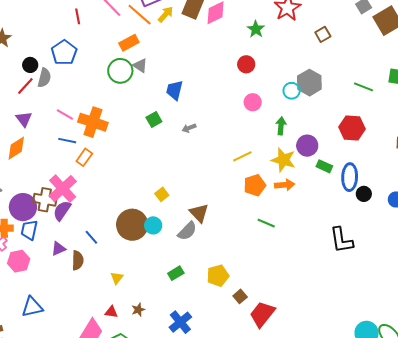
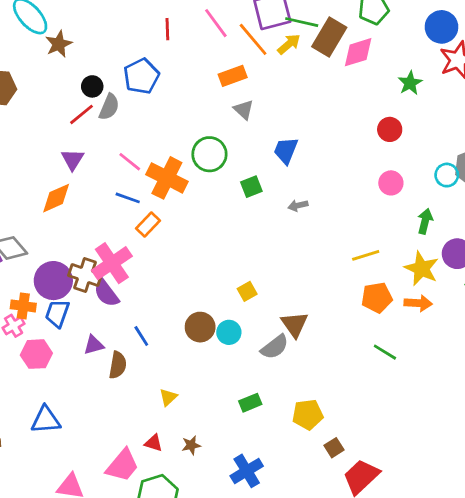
green circle: (120, 71) -> (209, 154), moved
purple semicircle: (62, 211) -> (106, 293), turned -80
brown circle: (132, 225) -> (200, 327), size x0.7

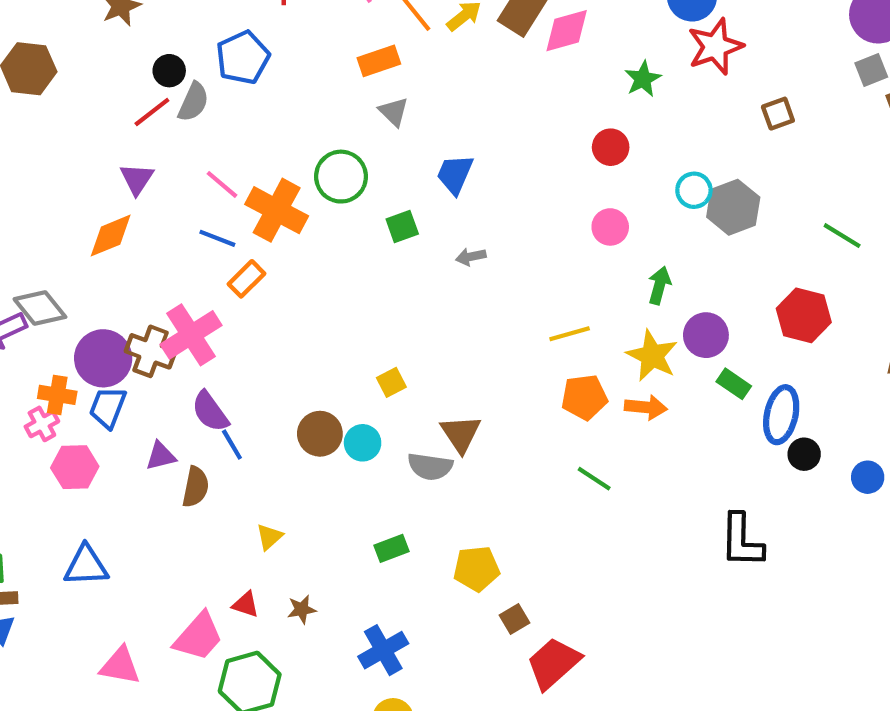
cyan circle: (447, 175) -> (694, 190), moved
purple semicircle: (106, 293) -> (210, 412), moved
gray semicircle: (275, 347) -> (430, 466), turned 44

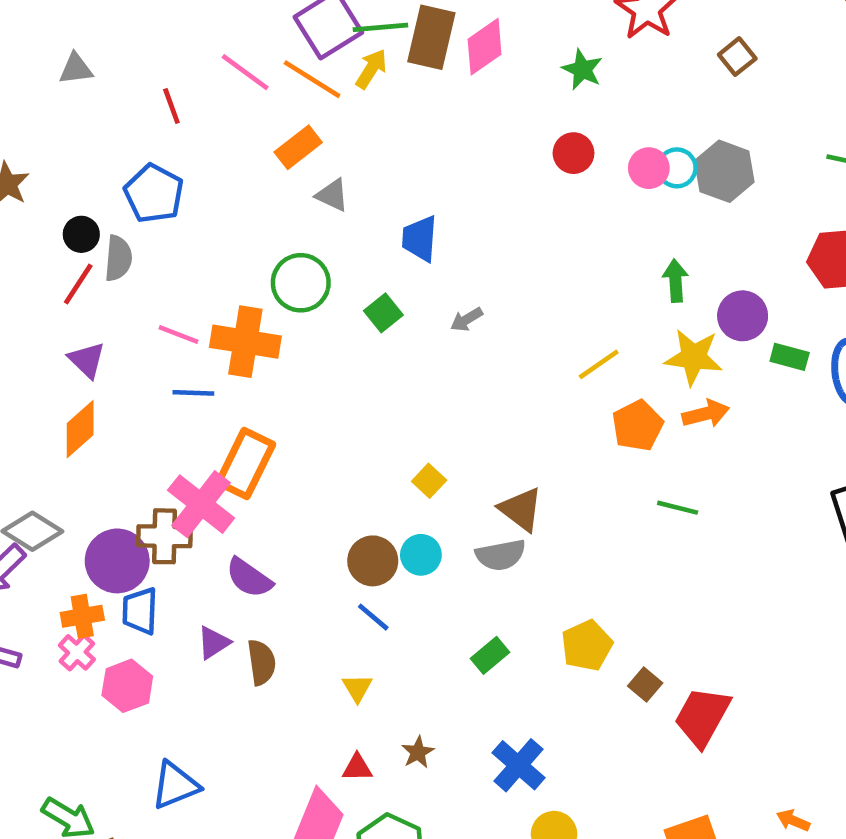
pink circle: (610, 227) -> (649, 168), moved
orange rectangle: (246, 279) -> (246, 464), moved, size x1.6
blue line: (232, 445) -> (373, 617), moved

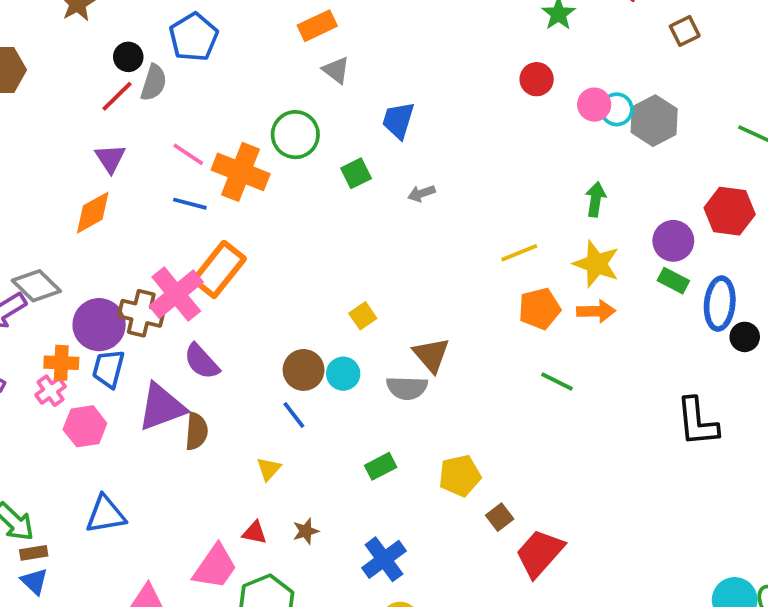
purple circle: (743, 316) -> (673, 241), moved
purple triangle: (214, 643) -> (162, 407), size x1.8

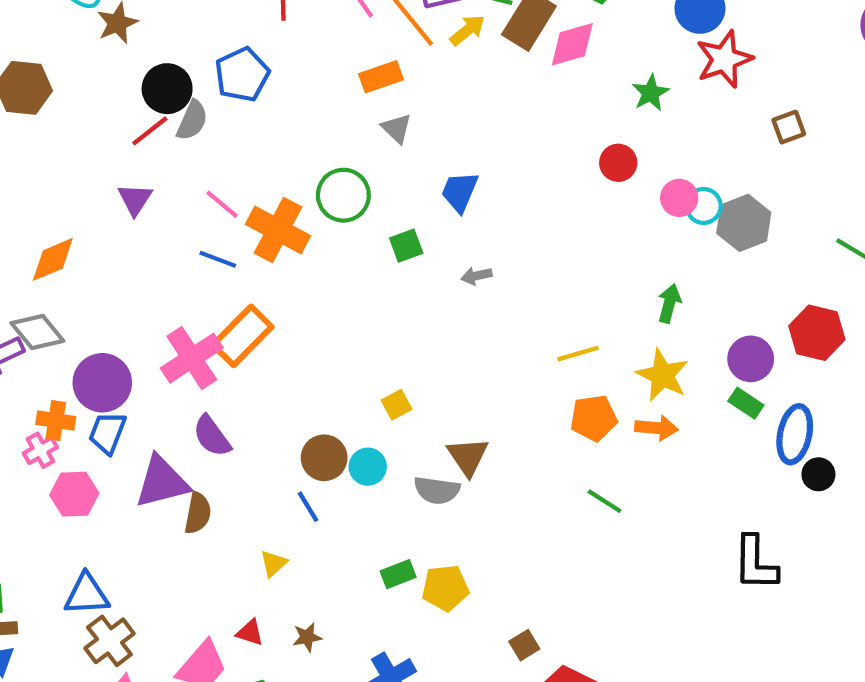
black circle: (128, 57) -> (167, 89), size x1.5
orange diamond: (93, 213) -> (53, 259), moved
brown cross: (141, 313) -> (109, 641), moved, turned 33
yellow pentagon: (460, 476) -> (445, 588), moved

